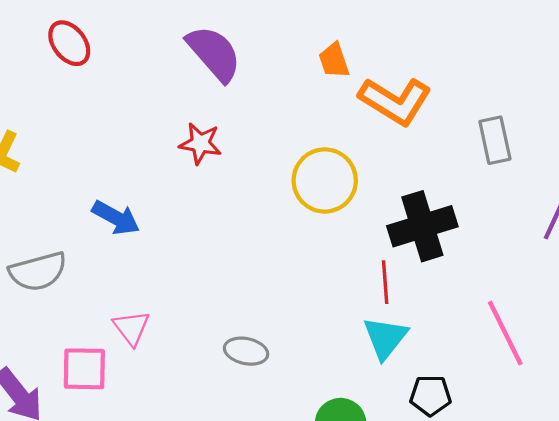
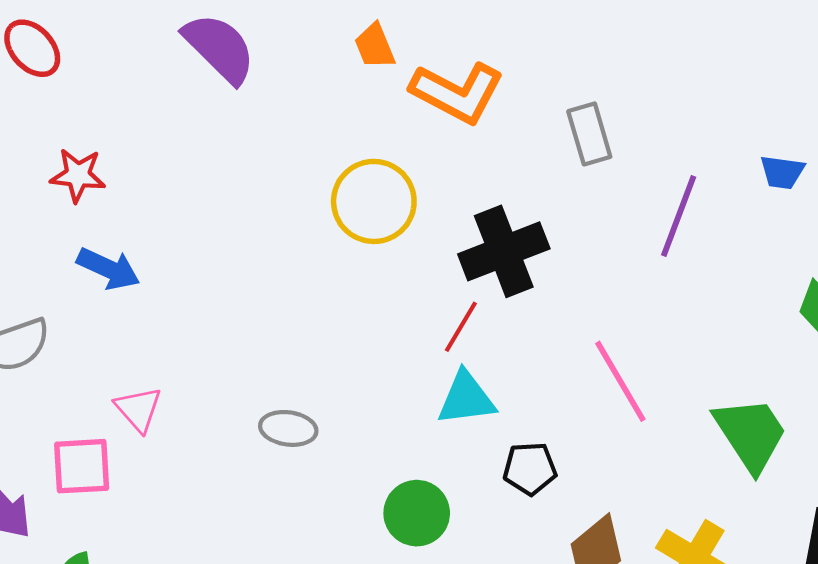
red star: (200, 143) -> (78, 175), moved
red line: (385, 282) -> (461, 327), turned 39
cyan triangle: (385, 338) -> (466, 398), turned 48

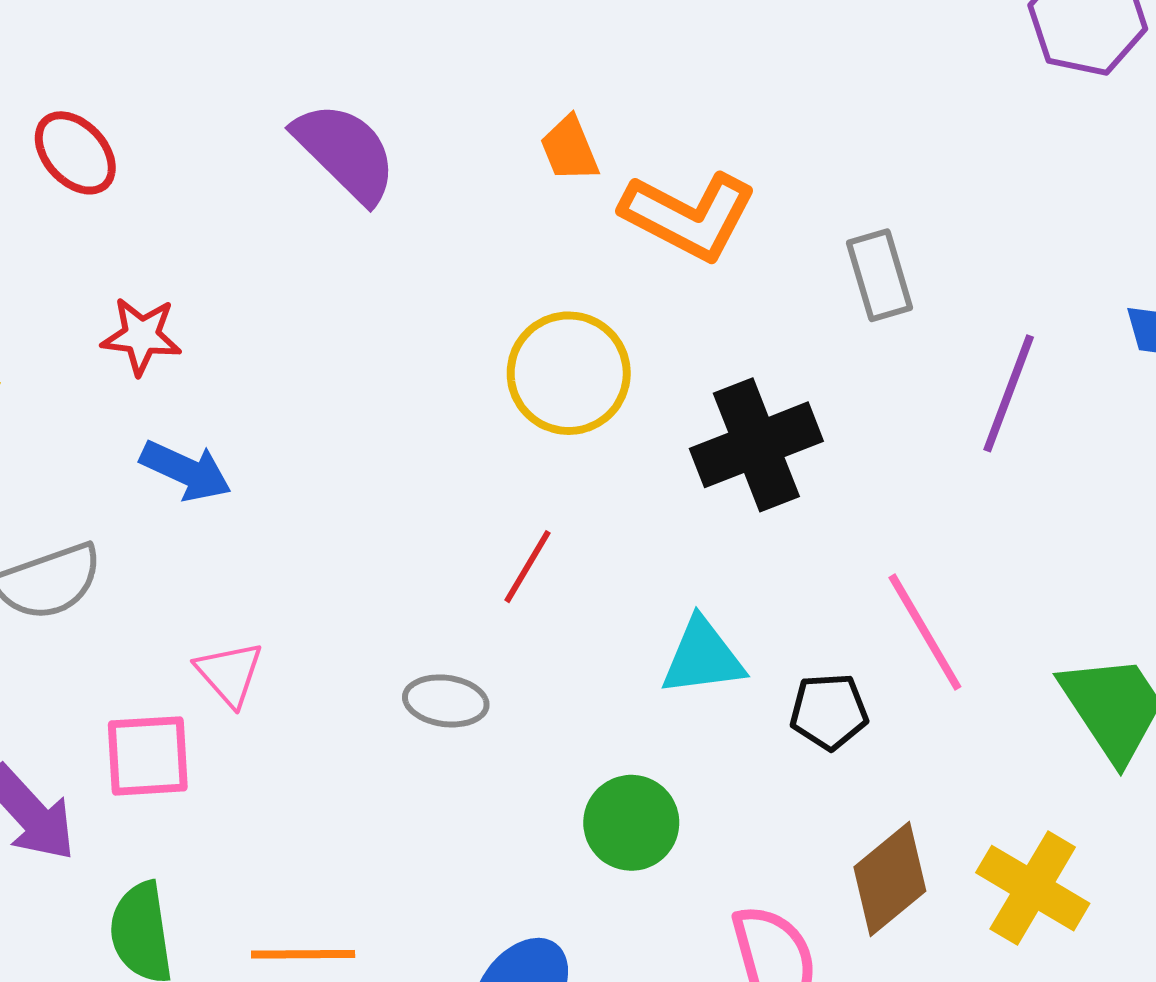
red line: (461, 327) -> (528, 567), moved
black pentagon: (530, 469) -> (829, 712), moved

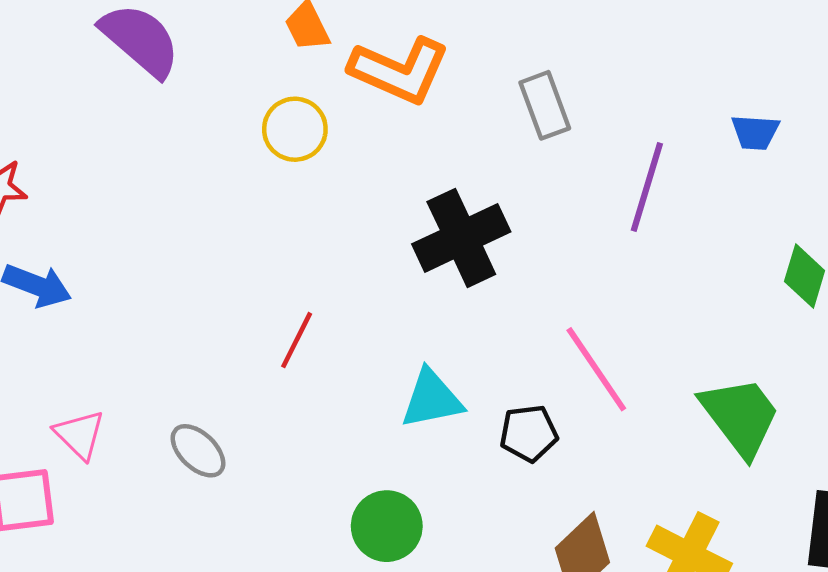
yellow circle: (569, 373) -> (295, 129), moved, size x0.7
gray ellipse: (446, 701) -> (198, 451), moved, turned 40

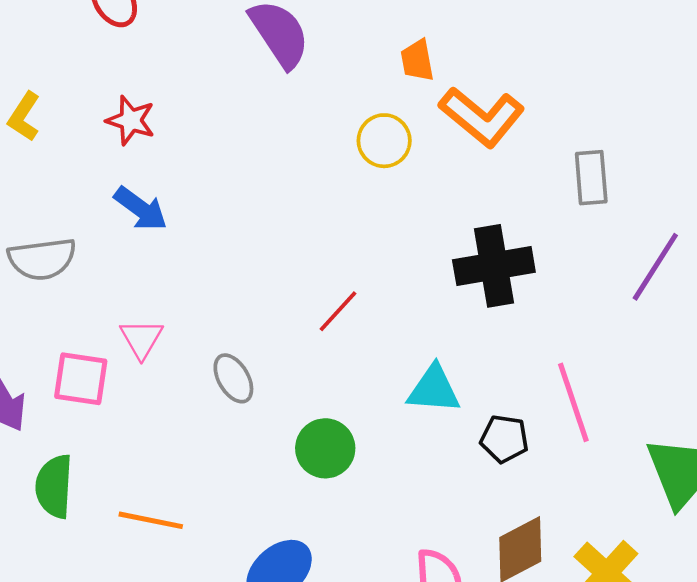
green circle: (387, 526) -> (325, 448), moved

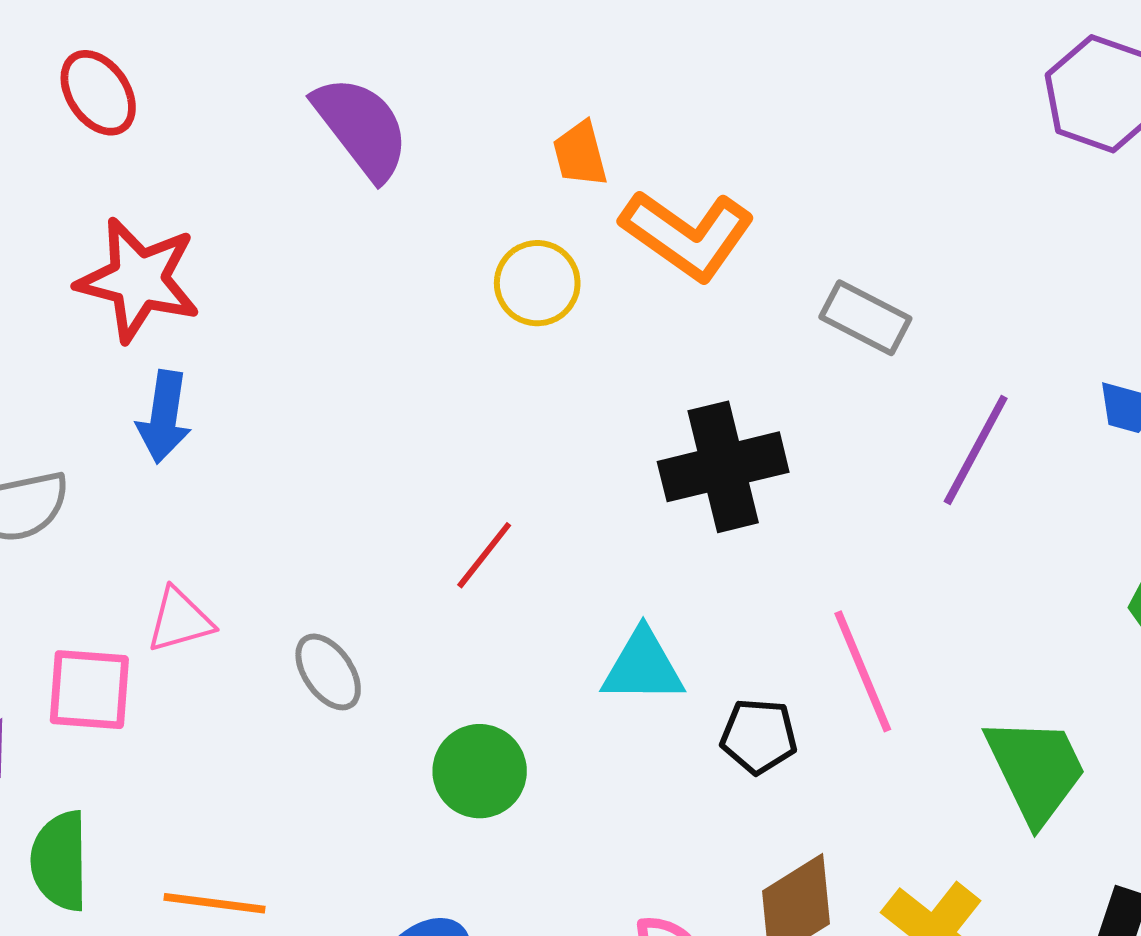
red star: (131, 120) -> (138, 280), size x1.6
gray rectangle: (591, 178) -> (865, 318), turned -54
blue arrow: (141, 209) -> (164, 417), turned 66
pink triangle: (141, 339) -> (180, 620), turned 48

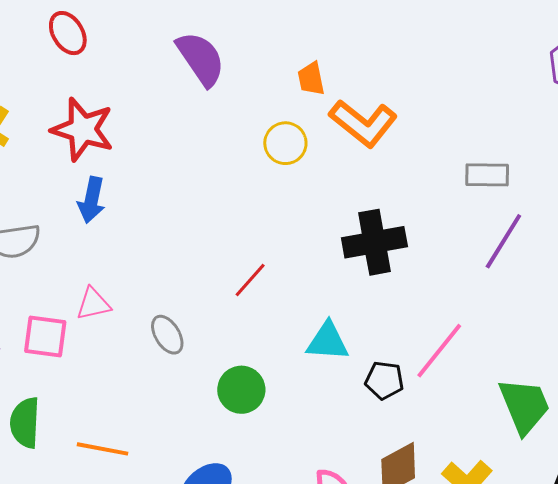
gray rectangle: (865, 318) -> (487, 175), moved, turned -30
pink line: (863, 671) -> (439, 351), turned 58

